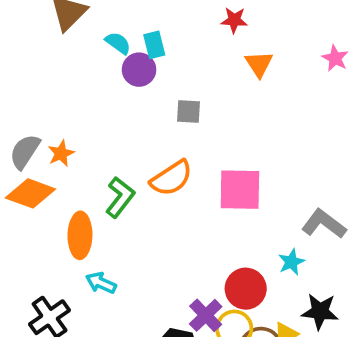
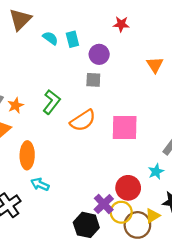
orange triangle: (259, 64) -> (155, 65), moved
purple circle: (139, 70) -> (99, 54), moved
green L-shape: (120, 197) -> (52, 102), moved

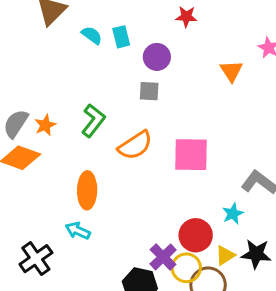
orange ellipse: (27, 155) -> (87, 190), moved
yellow triangle: (153, 216) -> (225, 255), moved

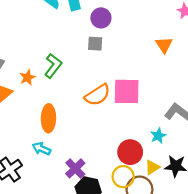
orange triangle: (231, 71) -> (164, 45), moved
orange star: (45, 125) -> (27, 77), moved
orange semicircle: (135, 145) -> (97, 95), moved
purple cross: (163, 257) -> (75, 168), moved

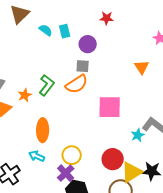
orange semicircle: (97, 95) -> (77, 84), moved
cyan star: (158, 136) -> (138, 135), moved
yellow triangle: (152, 167) -> (132, 172), size x1.6
yellow circle: (123, 177) -> (72, 155), moved

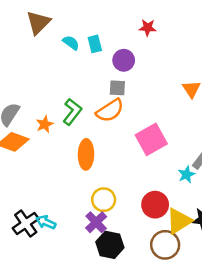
pink square: (110, 107) -> (151, 139), turned -30
orange ellipse: (43, 130) -> (86, 154), moved
cyan arrow: (37, 156) -> (46, 222), moved

